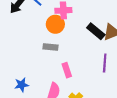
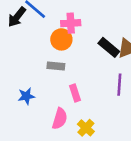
blue star: (22, 85) -> (26, 96), moved

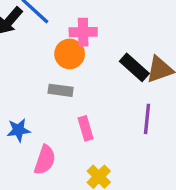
pink semicircle: (60, 119) -> (45, 160), moved

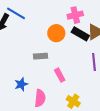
pink cross: (83, 32) -> (75, 15), moved
orange circle: (70, 54) -> (56, 33), moved

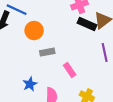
orange circle: (56, 33) -> (34, 30), moved

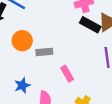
orange circle: (34, 30) -> (22, 41), moved

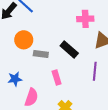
black rectangle: (90, 25) -> (69, 50), moved

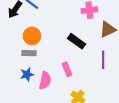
gray rectangle: (41, 54) -> (29, 53), moved
pink semicircle: (31, 97) -> (45, 80), moved

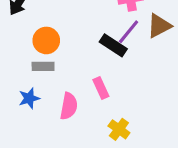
purple line: (103, 60) -> (129, 32), moved, turned 42
blue star: (27, 74) -> (29, 98), moved

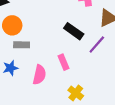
purple line: (129, 32) -> (97, 44), moved
orange circle: (46, 40) -> (12, 25), moved

